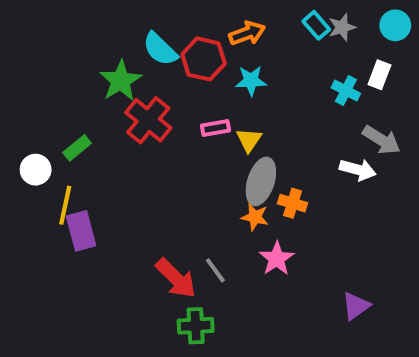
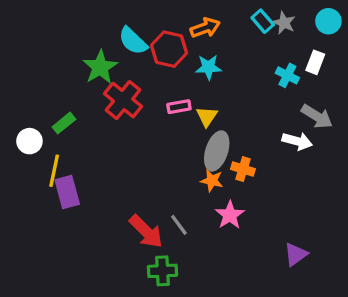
gray star: (342, 27) -> (284, 23), turned -30

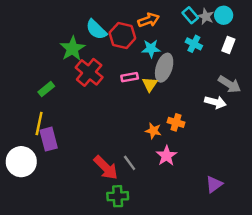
cyan circle: (328, 21) -> (224, 15), moved
cyan cross: (287, 75) -> (194, 44), moved
white circle: (29, 141) -> (21, 162), moved, size x1.6
gray ellipse: (217, 151) -> (164, 68), moved

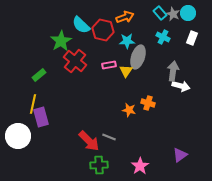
gray arrow: (230, 84) -> (173, 71), moved, turned -114
pink star: (166, 156) -> (140, 166), moved
gray line: (130, 163) -> (109, 137), turned -32

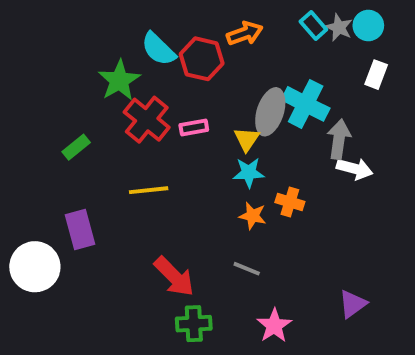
cyan cross: (163, 37) -> (306, 104), moved, size x1.6
cyan star: (127, 41) -> (249, 173), moved
pink rectangle: (109, 65) -> (194, 127), moved
yellow line: (33, 104) -> (149, 190), moved, turned 72
gray line: (109, 137) -> (247, 269), moved

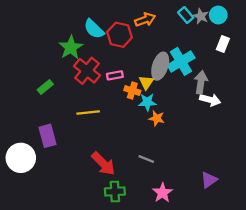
cyan cross: (306, 104) -> (181, 61), turned 32
orange cross: (290, 202) -> (132, 90), moved
orange star: (253, 216) -> (157, 118), moved

